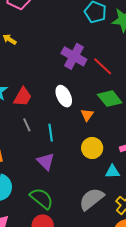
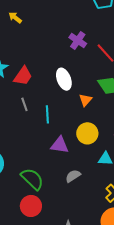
purple cross: (74, 56) -> (78, 41), size x0.7
purple triangle: (46, 162) -> (60, 145), moved, turned -42
gray semicircle: (92, 199) -> (73, 176), moved, size x0.6

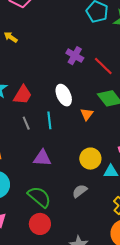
cyan line: (47, 114) -> (49, 120), moved
yellow circle: (87, 133) -> (90, 159), moved
purple triangle: (60, 145) -> (42, 158), moved

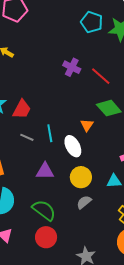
white ellipse: (64, 95) -> (73, 146), moved
gray line: (26, 123) -> (27, 137), turned -40
yellow circle: (90, 159) -> (81, 177), moved

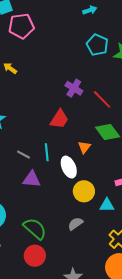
red trapezoid: (22, 109) -> (59, 119), moved
purple triangle: (45, 171) -> (32, 179), moved
yellow circle: (81, 177) -> (84, 191), moved

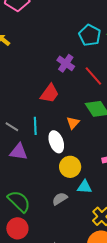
cyan pentagon: (97, 45) -> (90, 35), moved
cyan triangle: (107, 205) -> (85, 187), moved

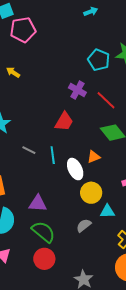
orange triangle: (73, 123) -> (94, 157), moved, turned 32
gray line: (12, 127) -> (29, 150), moved
purple triangle: (19, 152) -> (38, 203), moved

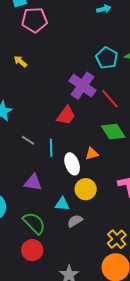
purple cross: (77, 90) -> (83, 86), size x1.5
purple triangle: (38, 203) -> (33, 182), moved
cyan triangle: (107, 211) -> (62, 204), moved

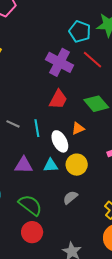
red line: (110, 99) -> (93, 60), moved
red trapezoid: (66, 116) -> (58, 99), moved
cyan triangle: (62, 204) -> (51, 165), moved

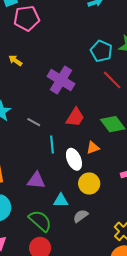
purple cross: (60, 62) -> (61, 80), moved
gray line: (13, 124) -> (34, 122), moved
cyan triangle: (51, 165) -> (61, 200), moved

